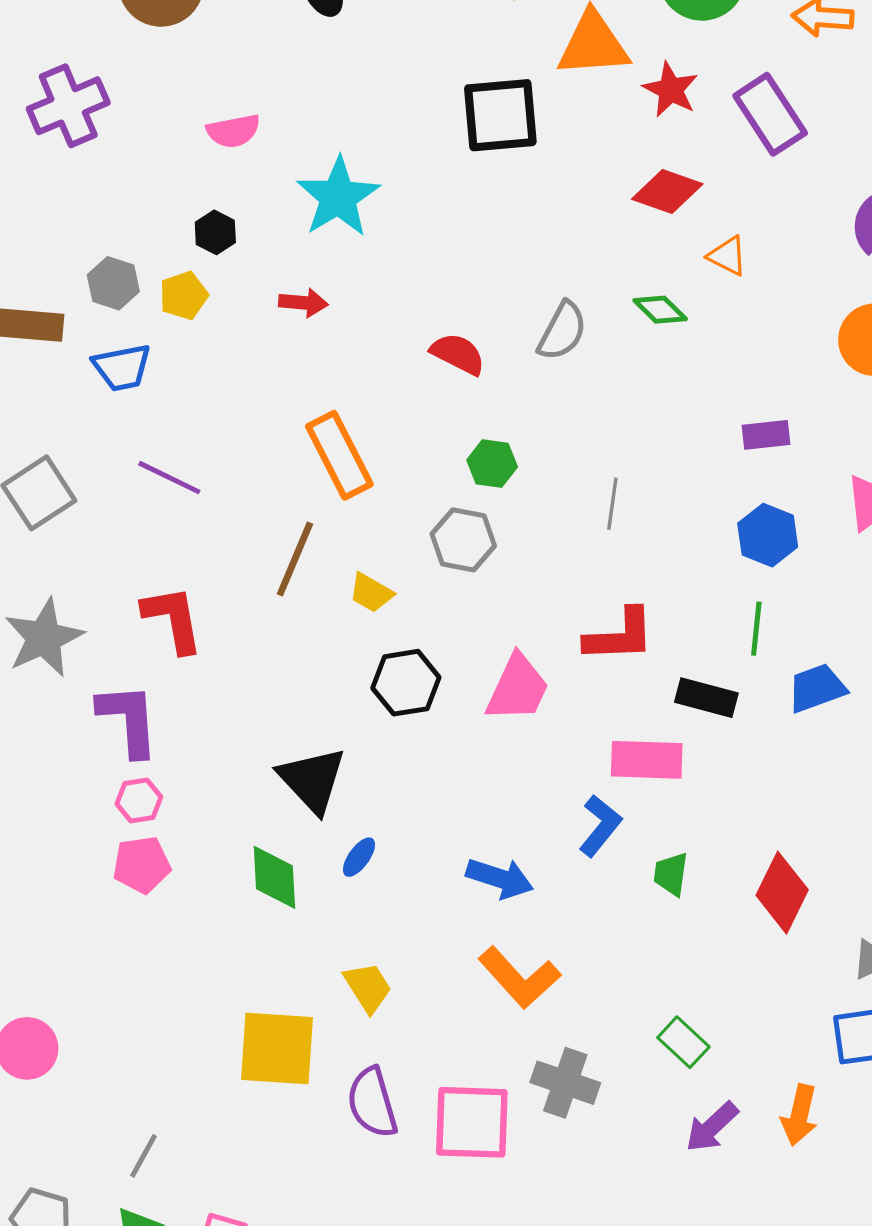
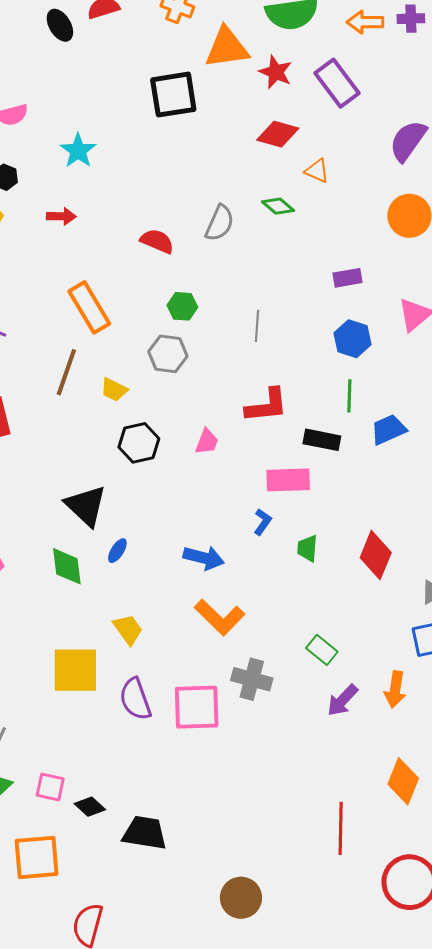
cyan star: (338, 197) -> (78, 151), size x0.7
pink trapezoid: (518, 688) -> (207, 442), size x0.6
blue L-shape: (600, 826) -> (263, 522), size x0.7

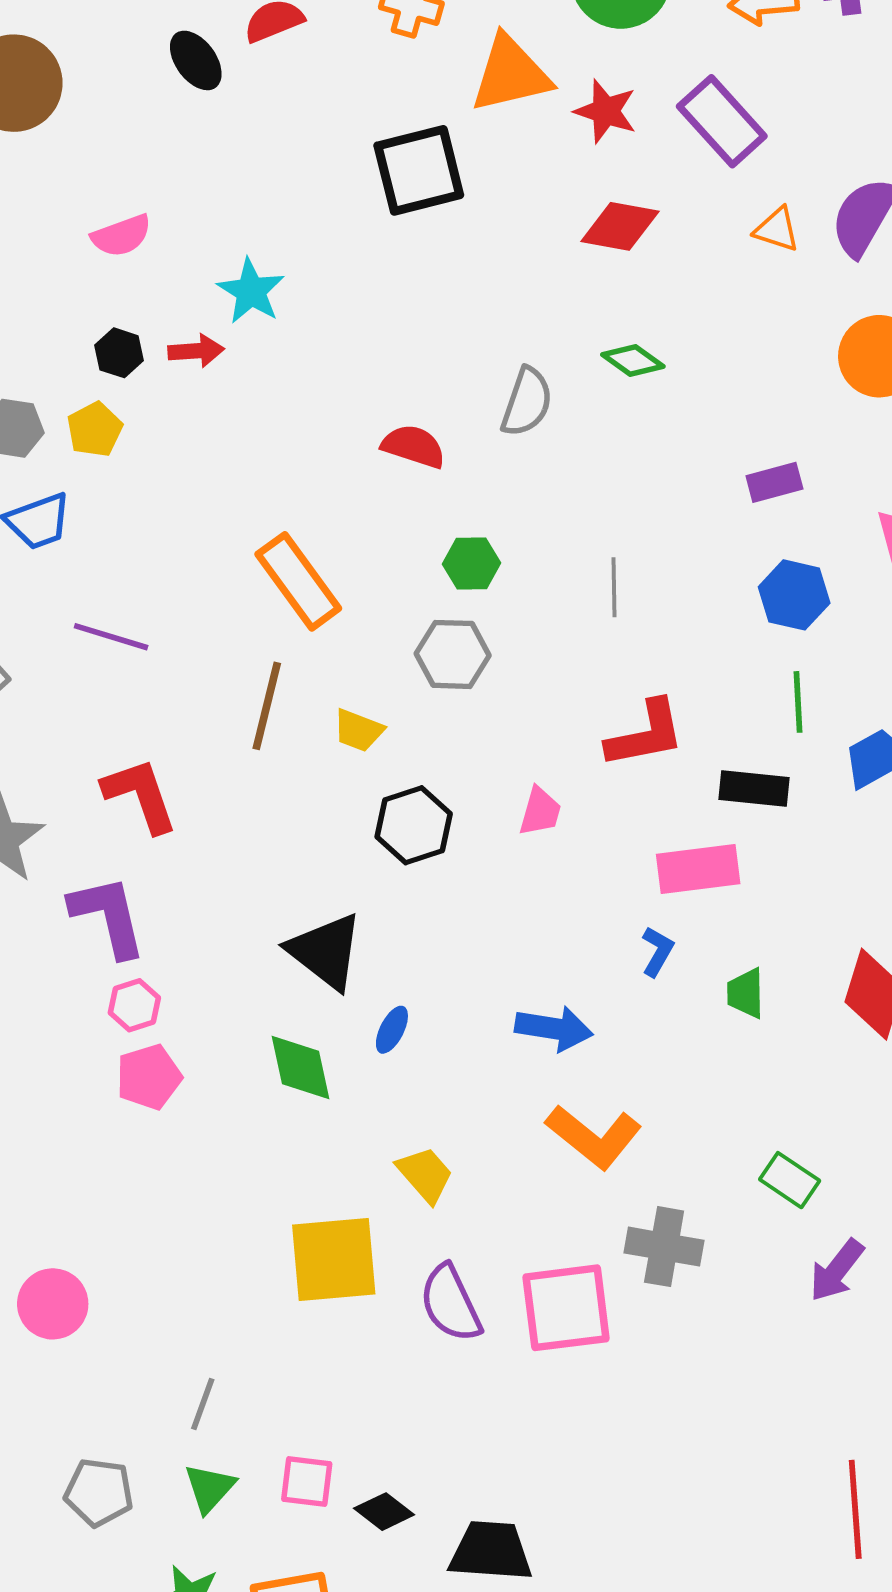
orange triangle: (317, 171) -> (777, 229), moved
red arrow: (61, 216) -> (196, 351), moved

